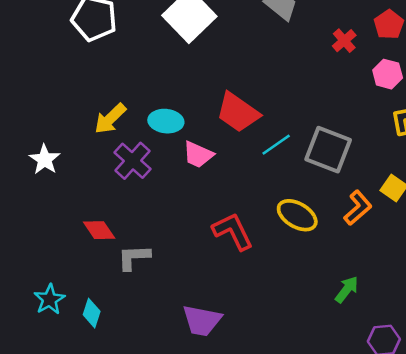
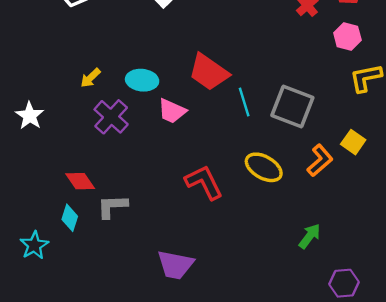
yellow arrow: (110, 119) -> (90, 78), size x0.7
cyan line: (276, 145) -> (244, 102), turned -72
cyan diamond: (92, 313) -> (70, 218), moved

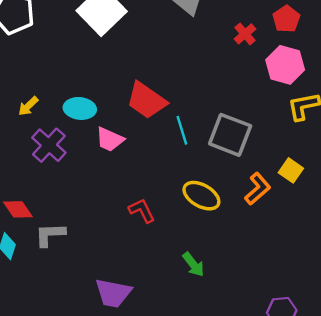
pink hexagon: (347, 37) -> (285, 65), size x1.4
red L-shape: (204, 182) -> (142, 211), size x0.7
green arrow: (310, 236) -> (193, 264), moved, turned 105

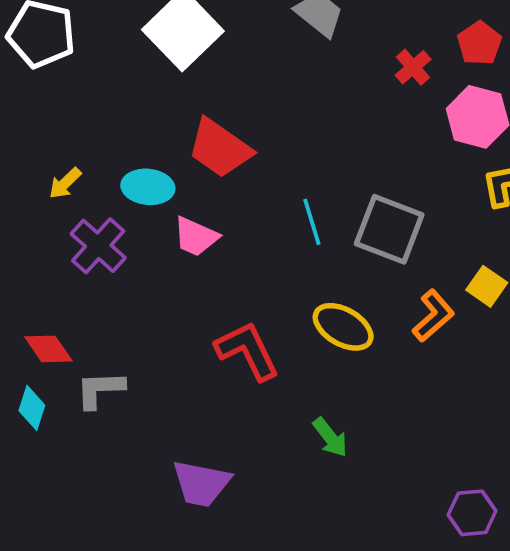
red trapezoid: (146, 100) -> (220, 148), moved
red L-shape: (142, 211) -> (247, 351), size x1.5

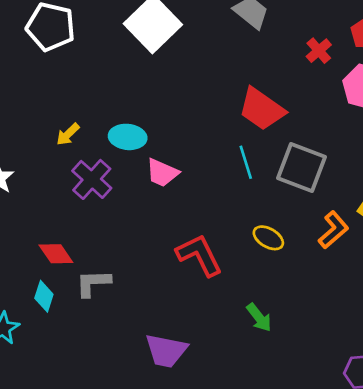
red trapezoid: (220, 148) -> (262, 109), moved
yellow ellipse: (343, 327) -> (268, 238), size x0.7

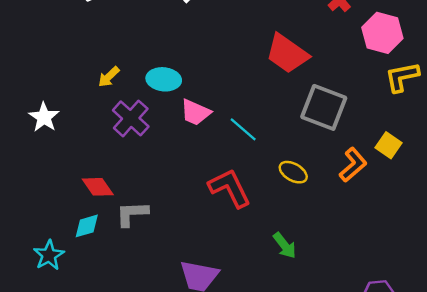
cyan line: (246, 162) -> (243, 129), moved, turned -32
cyan diamond: (44, 296) -> (87, 226), turned 56

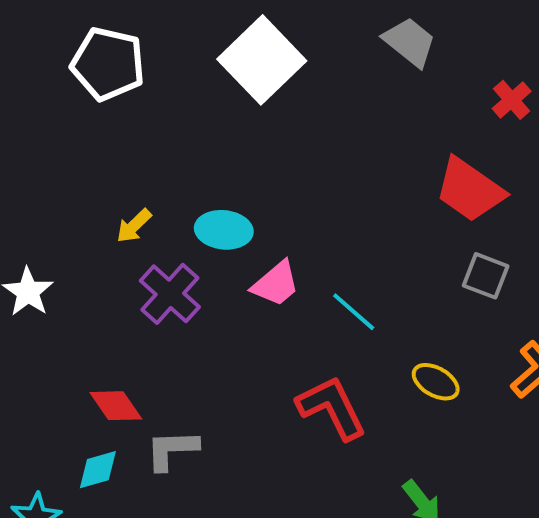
red trapezoid: (287, 54) -> (470, 190), moved
gray square: (324, 107) -> (486, 276), size x0.6
pink trapezoid: (195, 112) -> (276, 284), turned -64

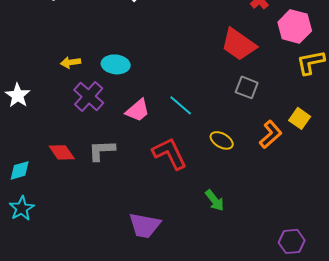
yellow arrow: (134, 226) -> (71, 62), turned 36
pink trapezoid: (276, 284) -> (138, 110), moved
gray L-shape: (172, 450) -> (102, 150), moved
cyan diamond: (98, 470) -> (20, 170), moved

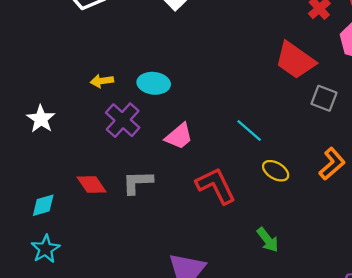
gray square: (247, 87) -> (324, 98), moved
cyan line: (181, 105) -> (249, 130), moved

